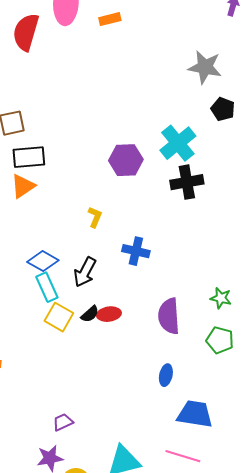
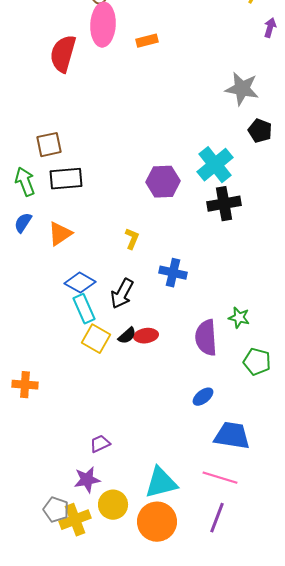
orange triangle: (23, 186) -> (60, 234), moved
green star: (221, 298) -> (239, 318), moved
blue ellipse: (166, 375) -> (203, 397), turned 40

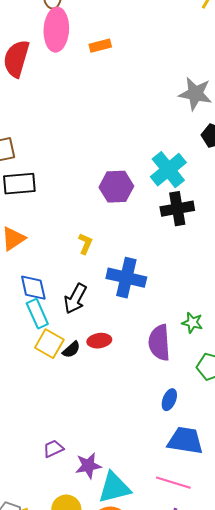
blue cross: (173, 273) -> (126, 278), size x1.4
blue diamond: (80, 283) -> (33, 288), turned 48
black semicircle: (127, 336) -> (71, 350), moved
blue ellipse: (203, 397) -> (169, 400), moved, turned -30
purple star: (87, 480) -> (88, 466), moved

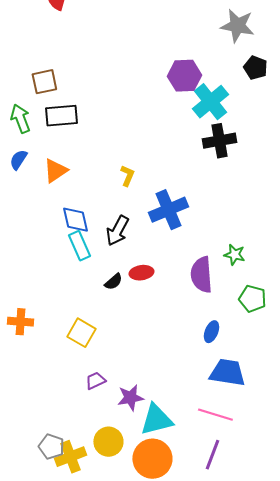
purple hexagon: (116, 187) -> (184, 76), moved
blue cross: (126, 278) -> (168, 210), turned -36
yellow square: (49, 344) -> (81, 333), moved

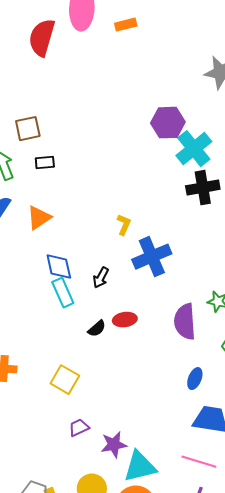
black rectangle: (61, 116) -> (45, 163), size x0.6
yellow L-shape: (127, 176) -> (124, 225), moved
black arrow: (117, 231) -> (101, 278), size x0.7

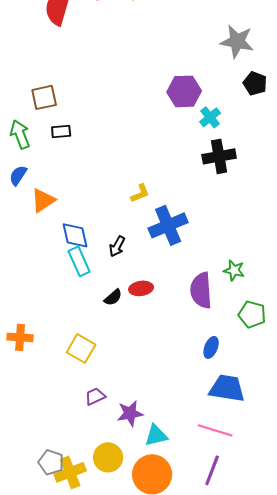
cyan cross: (194, 149) -> (210, 117), size x0.6
orange triangle: (39, 218) -> (43, 200), moved
yellow L-shape: (124, 225) -> (140, 193), turned 45
cyan triangle: (140, 467) -> (156, 435), size x0.7

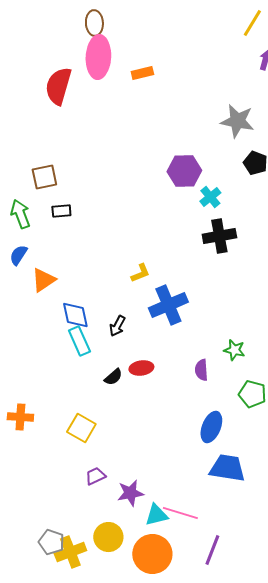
purple semicircle: (201, 290) -> (201, 370), size x0.6
blue ellipse: (211, 347) -> (211, 427), size x1.4
pink line: (215, 430) -> (180, 513), moved

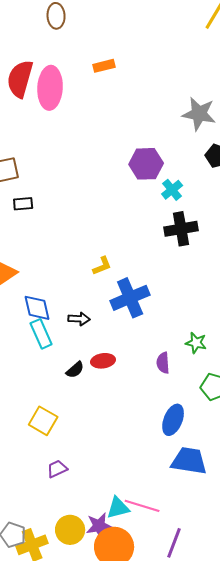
pink ellipse: (98, 57) -> (50, 88), moved
black arrow: (117, 326) -> (79, 319), turned -115
purple star: (130, 493) -> (99, 526), moved

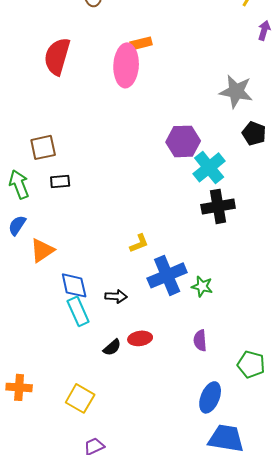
pink ellipse: (50, 88) -> (126, 65), moved
cyan cross: (172, 190) -> (209, 167), size x1.5
green star: (196, 343) -> (202, 286), moved

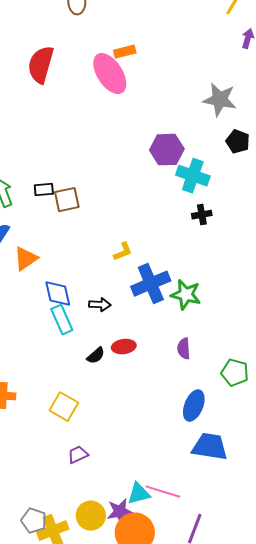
pink ellipse: (126, 65) -> (110, 74), turned -36
brown square: (43, 147) -> (67, 200), moved
cyan cross: (209, 167) -> (193, 176), turned -32
black cross: (218, 206) -> (202, 215), size x0.6
green star: (202, 286) -> (186, 295), size x1.4

